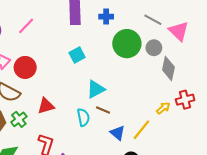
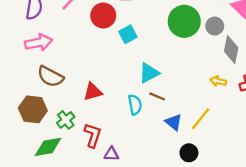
red circle: (25, 67) -> (103, 15), moved
yellow arrow: (163, 108) -> (218, 81), moved, turned -128
green cross: (19, 119) -> (66, 120), moved

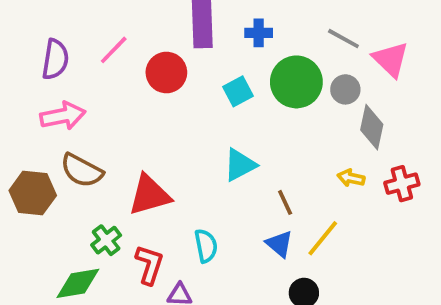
cyan square: (128, 34) -> (238, 91), moved
red triangle: (93, 92) -> (149, 195), size x1.4
brown line: (157, 96) -> (285, 202), moved, turned 42
cyan semicircle: (135, 105) -> (206, 246), moved
brown hexagon: (33, 109) -> (33, 193), moved

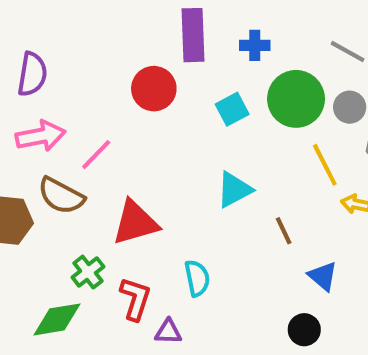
pink line: (114, 50) -> (96, 155), moved
yellow line: (323, 238) -> (325, 165), moved, turned -66
blue triangle: (279, 244) -> (323, 276), moved

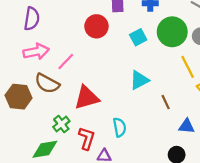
blue triangle: (323, 276) -> (186, 126), turned -35

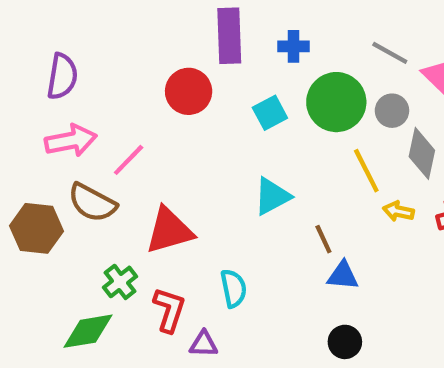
blue triangle: (186, 126) -> (343, 276), moved

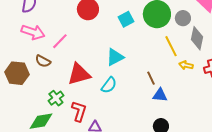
pink arrow: (71, 141) -> (33, 32), turned 30
cyan triangle: (272, 196) -> (115, 57), moved
brown semicircle: (92, 203) -> (43, 61), size x0.7
cyan semicircle: (234, 288) -> (109, 85), moved, turned 48

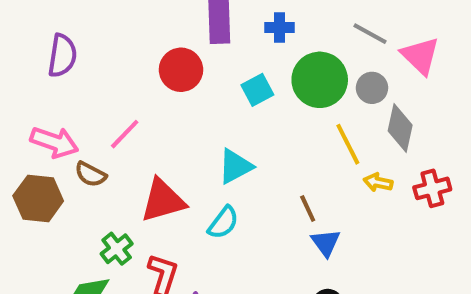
pink arrow: (33, 32) -> (54, 142), moved
blue triangle: (160, 95) -> (326, 243), turned 49

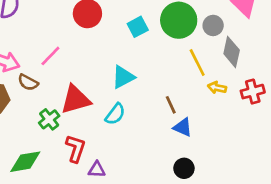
blue triangle: (326, 243) -> (183, 127), turned -30
green cross: (117, 249) -> (49, 119), moved

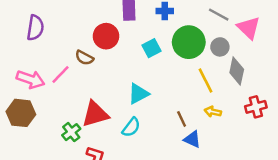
pink line: (50, 56) -> (60, 75), moved
brown semicircle: (28, 82) -> (84, 58), moved
yellow arrow: (217, 88) -> (213, 112), moved

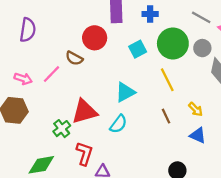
pink arrow: (30, 79) -> (23, 79), size x0.7
yellow line: (206, 81) -> (167, 80), moved
yellow arrow: (213, 112) -> (196, 109), turned -147
blue triangle: (192, 139) -> (198, 135), moved

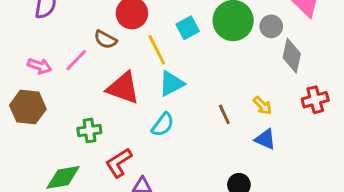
yellow line: (167, 80) -> (157, 50), moved
red triangle: (84, 112) -> (123, 88), moved, turned 36
green cross: (62, 129) -> (89, 130), turned 30
red L-shape: (84, 153) -> (119, 163), turned -140

